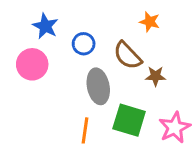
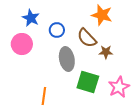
orange star: (150, 22) -> (102, 15), size x1.5
orange line: (85, 130) -> (44, 96), moved

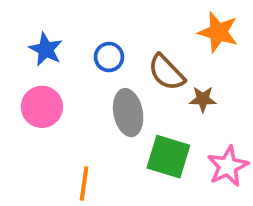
orange star: (102, 15) -> (218, 32), moved
blue star: (31, 18) -> (46, 49), moved
pink circle: (22, 44) -> (42, 107), moved

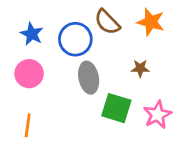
blue circle: (109, 57) -> (75, 39), size x1.6
brown semicircle: (166, 72) -> (107, 22), moved
orange line: (84, 183) -> (28, 125), moved

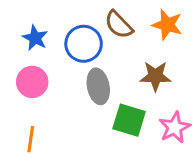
brown star: (140, 68) -> (155, 76), size x1.5

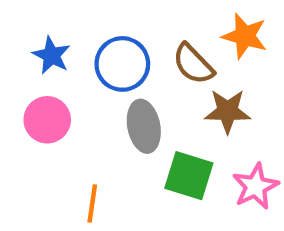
brown semicircle: (119, 25) -> (193, 64), moved
orange line: (31, 139) -> (92, 204), moved

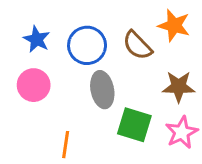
brown star: (228, 111) -> (179, 87), moved

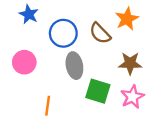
orange star: (174, 26) -> (127, 19), turned 30
blue star: (37, 39) -> (29, 14), moved

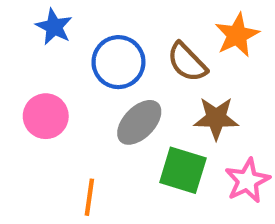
brown star: (130, 63) -> (216, 118), moved
gray ellipse: (74, 66) -> (139, 122), turned 55

